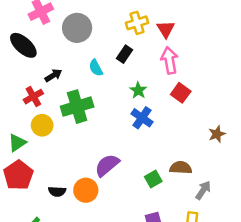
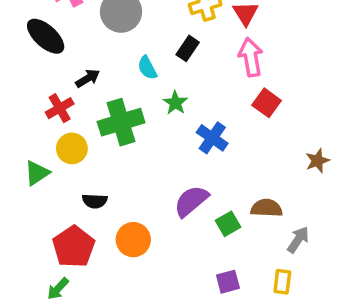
green star: (138, 90) -> (175, 103), moved
purple semicircle: (107, 165) -> (191, 201), moved
red pentagon: (18, 175) -> (74, 247), moved
black semicircle: (57, 191) -> (95, 201), moved

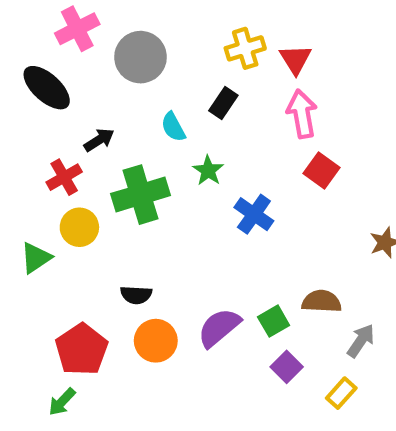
black semicircle: (95, 201) -> (136, 295), moved
purple semicircle: (191, 201) -> (219, 328), moved
purple square: (228, 282) -> (287, 367), moved, turned -30
yellow rectangle: (282, 282) -> (341, 393), turned 35

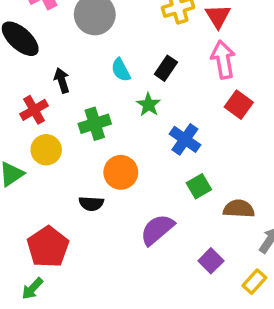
black rectangle: (223, 103) -> (166, 68), moved
black arrow: (99, 140) -> (62, 80), turned -75
green cross: (140, 195) -> (95, 124), size x0.7
green square: (274, 321) -> (199, 186), moved
orange circle: (156, 341) -> (121, 172), moved

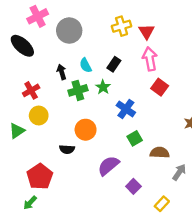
black arrow: (62, 80) -> (62, 72), moved
green cross: (95, 124) -> (78, 90), moved
purple square: (211, 261) -> (133, 186), moved
yellow rectangle: (254, 282) -> (162, 204), moved

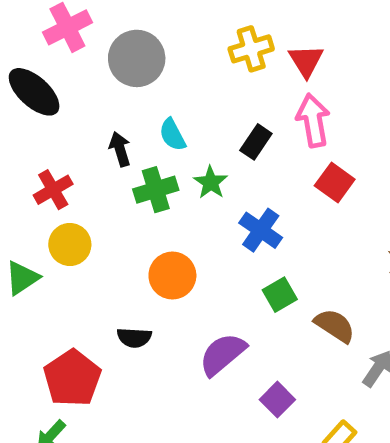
black rectangle: (114, 64) -> (256, 142), moved
black semicircle: (67, 149) -> (134, 338), moved
brown semicircle: (160, 153) -> (335, 326), turned 30

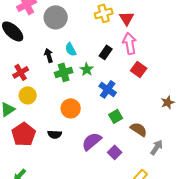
red pentagon: (72, 378) -> (24, 134), moved
purple square: (277, 400) -> (115, 152), moved

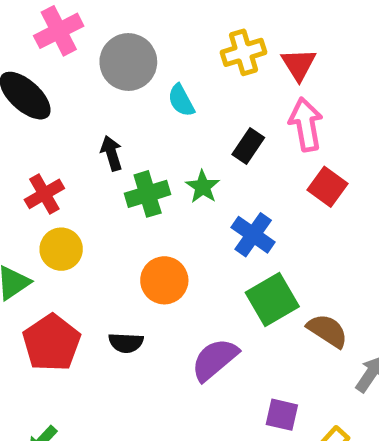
cyan semicircle: (71, 49) -> (181, 100), moved
green square: (116, 116) -> (272, 300), size x1.5
purple square: (115, 152) -> (282, 415), moved, turned -32

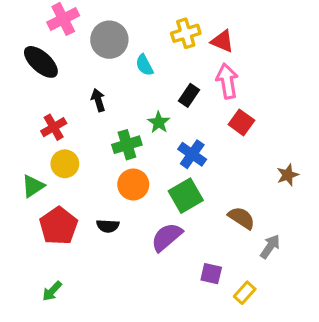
red triangle: (299, 64) -> (222, 41), turned -35
green cross: (148, 194) -> (127, 145), moved
green square: (272, 300) -> (186, 196), moved

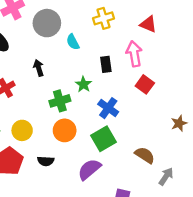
red triangle: (222, 41) -> (148, 24), moved
black rectangle: (189, 95) -> (106, 64), turned -42
yellow circle: (65, 164) -> (22, 130), moved

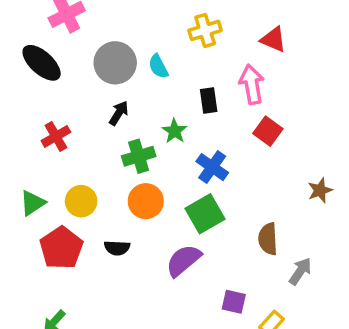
gray circle: (47, 23) -> (115, 63), moved
black arrow: (39, 68) -> (119, 113), moved, turned 49
brown semicircle: (145, 155) -> (268, 239), turned -126

